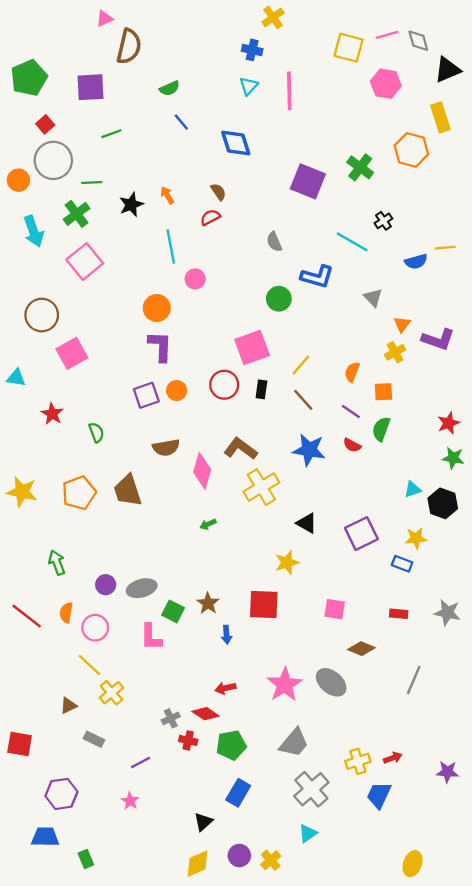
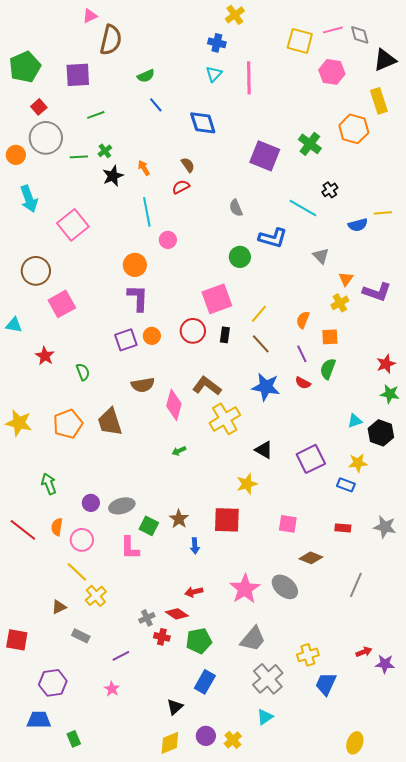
green cross: (77, 214) -> (105, 151), moved, size x0.6
purple line: (351, 411) -> (302, 354), turned 30
red arrow: (393, 758) -> (364, 652), moved

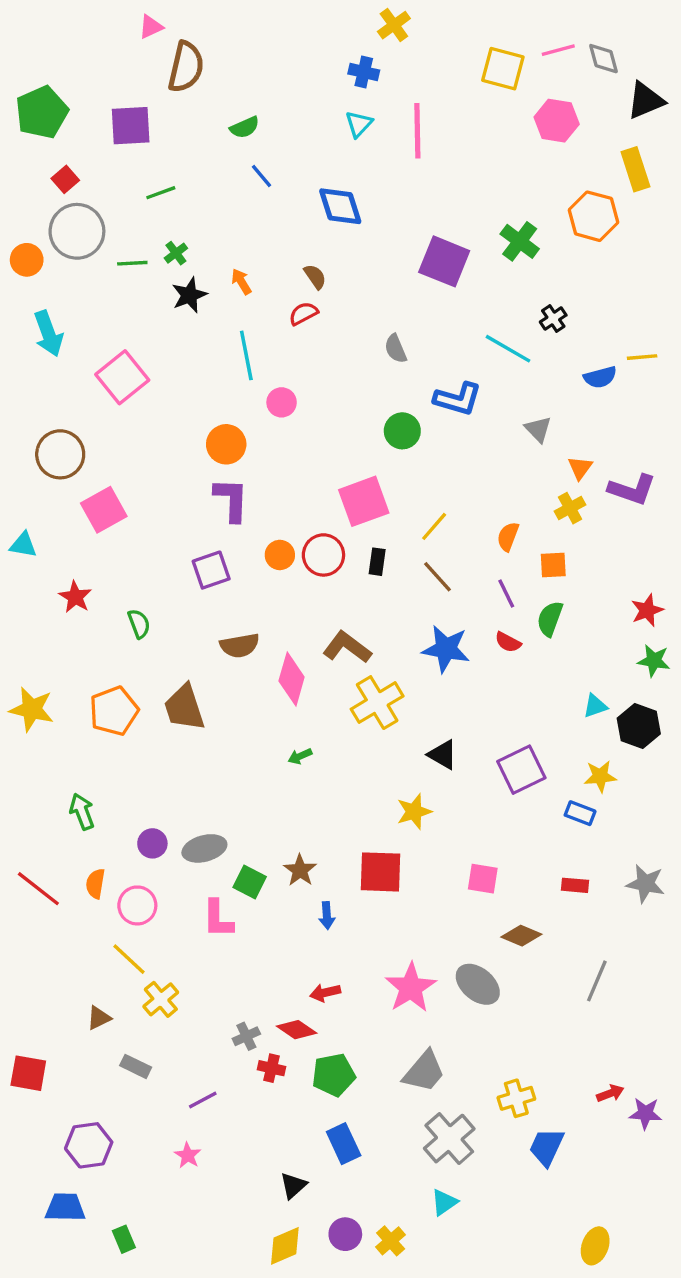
orange circle: (152, 336) -> (280, 555), moved
blue rectangle: (205, 682) -> (344, 1144), turned -55

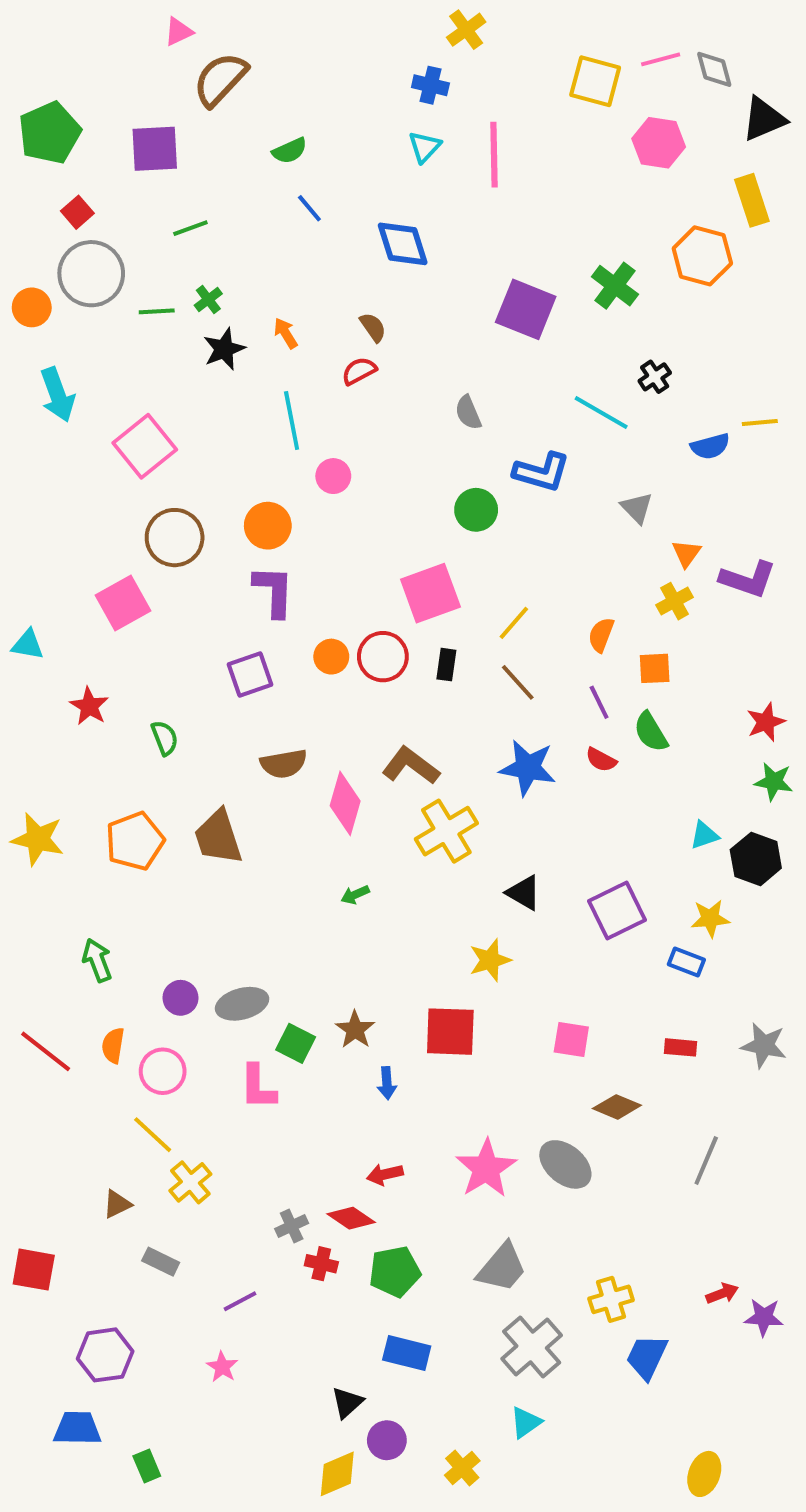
brown semicircle: (186, 67) -> (220, 79), turned -150
brown circle: (60, 454) -> (175, 538), moved
green semicircle: (550, 619) -> (651, 732), turned -51
blue rectangle: (344, 1144) -> (407, 1353), turned -51
purple circle: (345, 1234) -> (387, 1440), moved

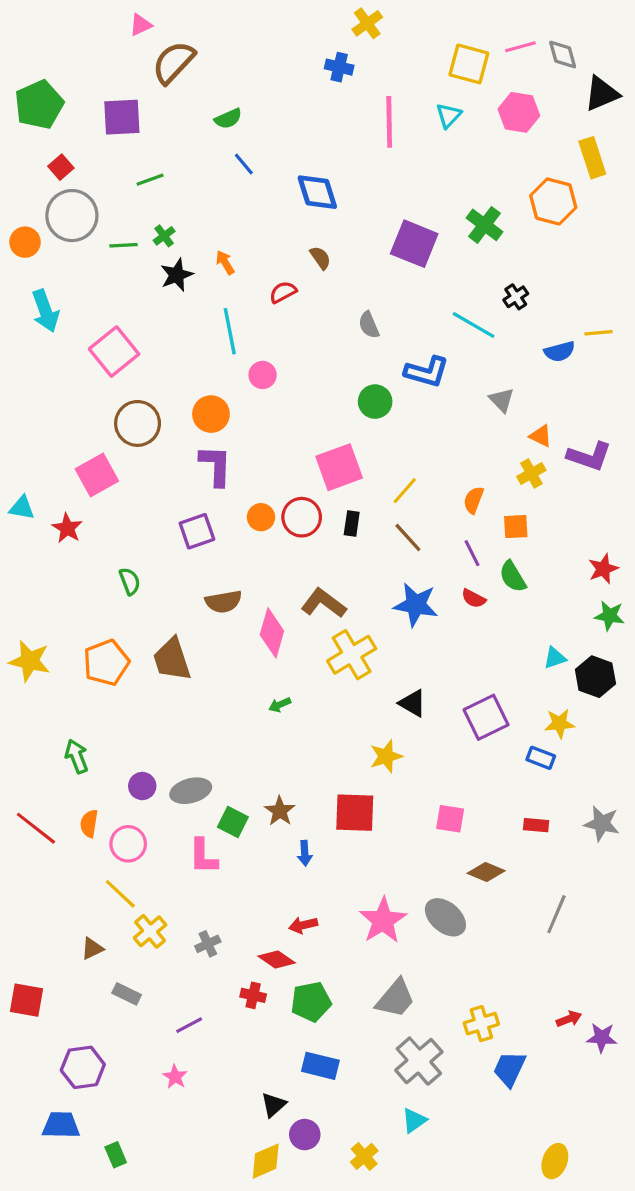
cyan triangle: (425, 147) -> (449, 116), moved
brown semicircle: (373, 327) -> (320, 258), moved
orange triangle: (686, 553) -> (541, 436), turned -40
red star: (89, 706) -> (67, 528), moved
gray cross: (292, 1226) -> (208, 944), moved

